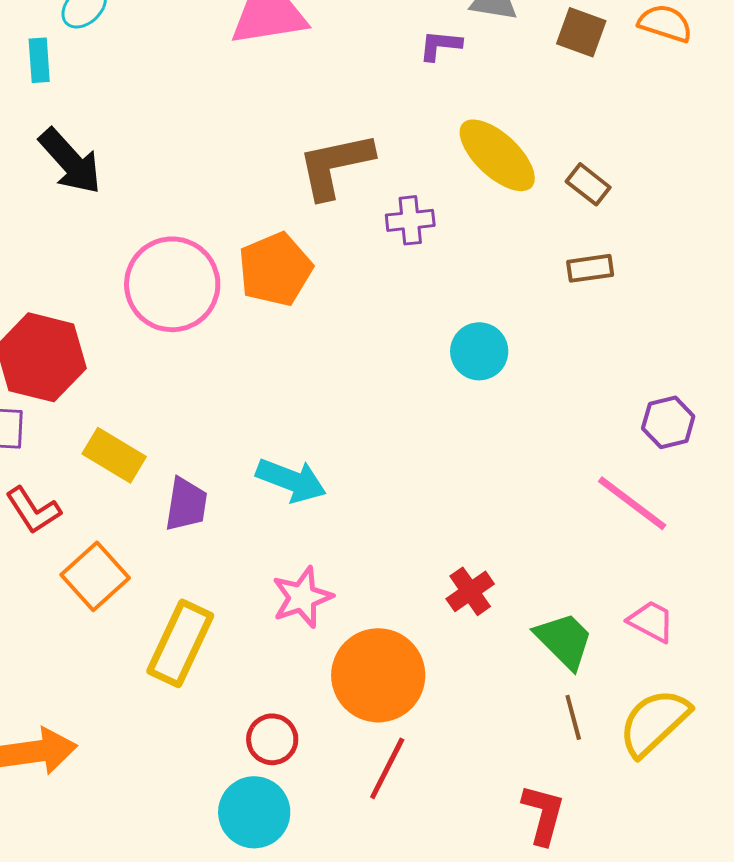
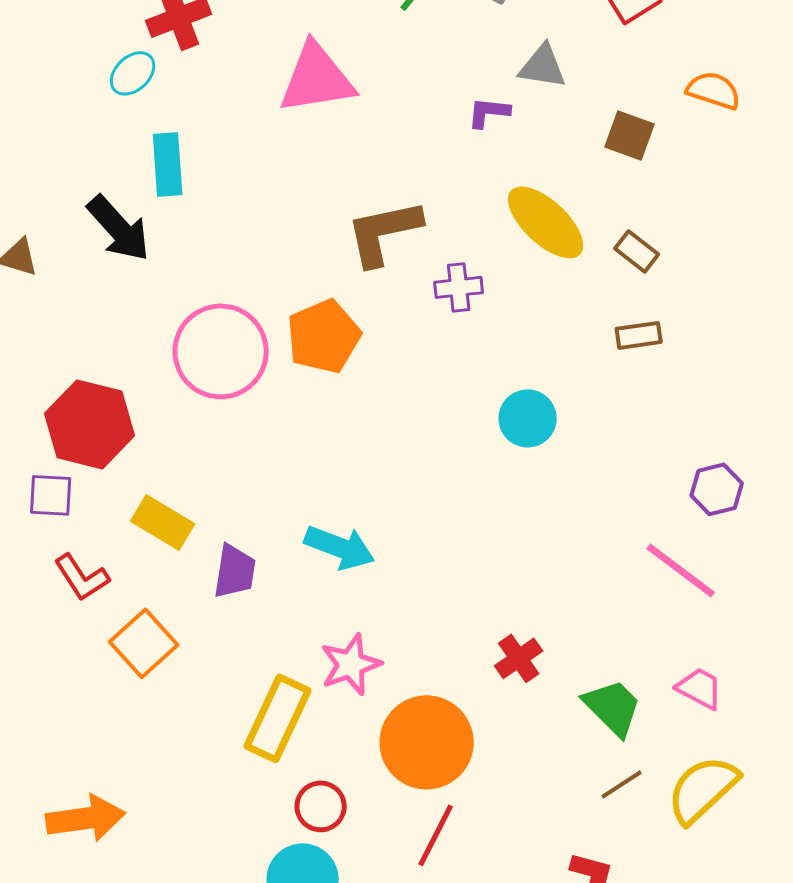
brown square: (581, 32) -> (630, 135), moved
cyan rectangle: (39, 60) -> (168, 164), moved, size x1.4
yellow rectangle: (180, 643) -> (278, 718), moved
brown line: (573, 717) -> (622, 784), turned 72

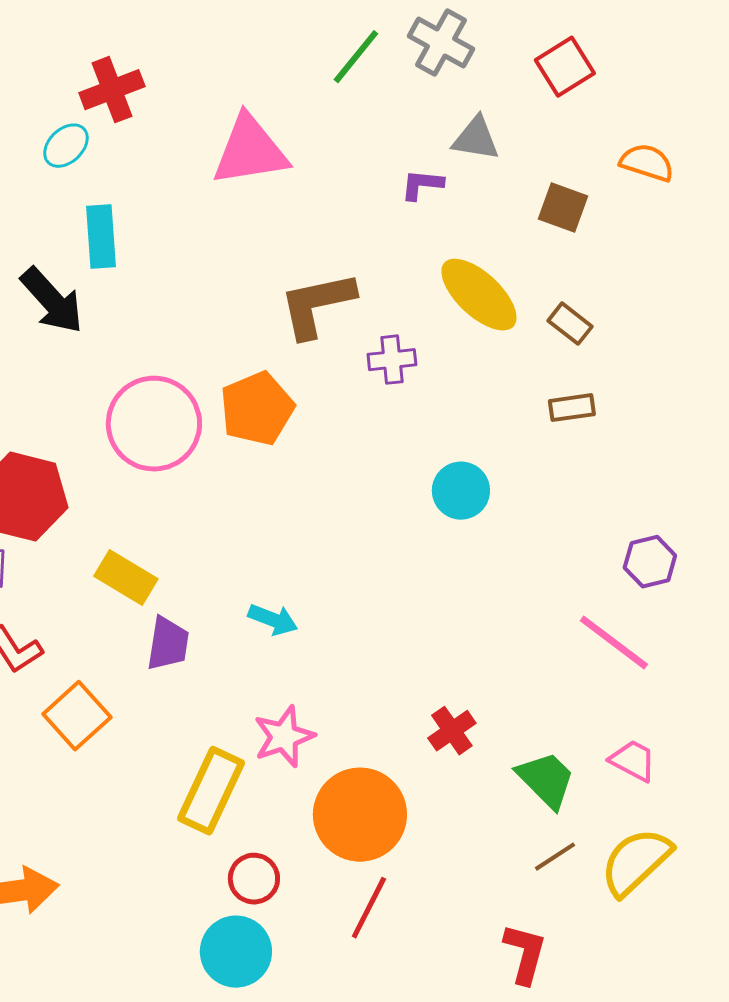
yellow rectangle: (163, 522) -> (126, 578), moved
cyan arrow: (340, 547) -> (273, 620), size x0.7

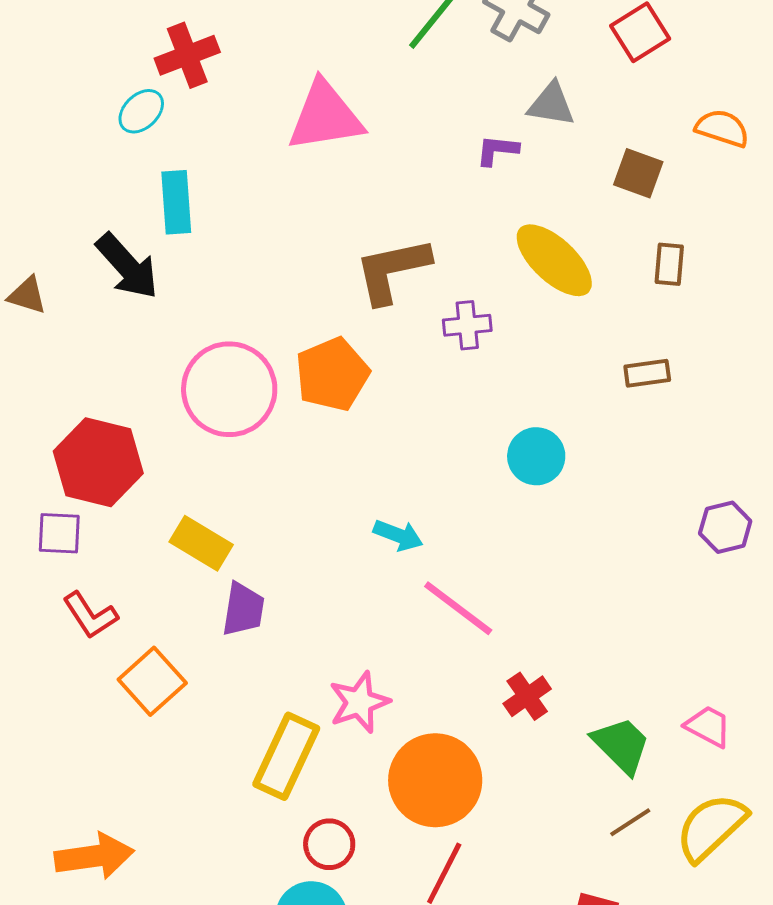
brown rectangle: (570, 324) -> (669, 264), moved, turned 57
cyan arrow: (273, 620) -> (398, 535), moved
pink line: (614, 643) -> (458, 608), moved

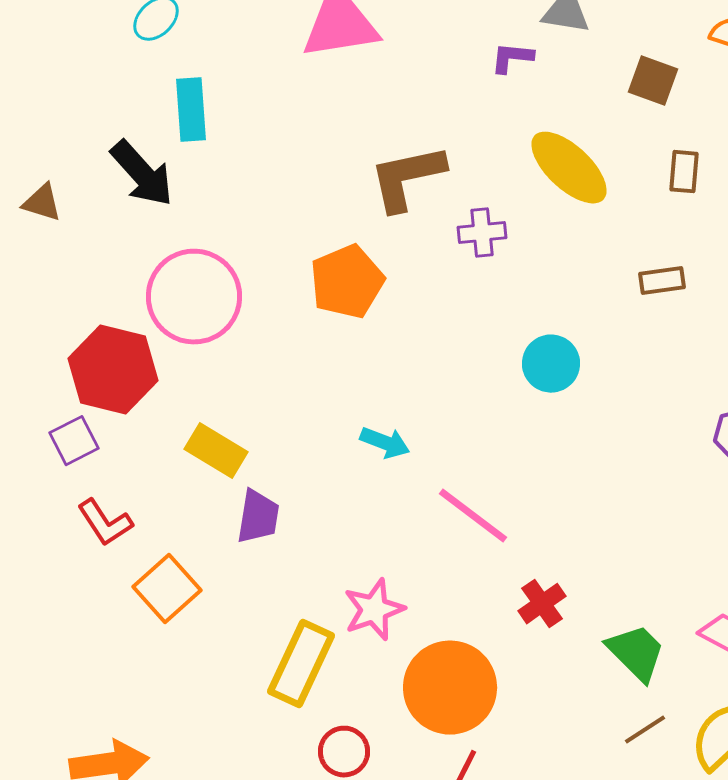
pink circle: (229, 389) -> (194, 297), moved
purple square: (59, 533) -> (74, 441), turned -30
cyan arrow: (398, 535) -> (385, 443), moved

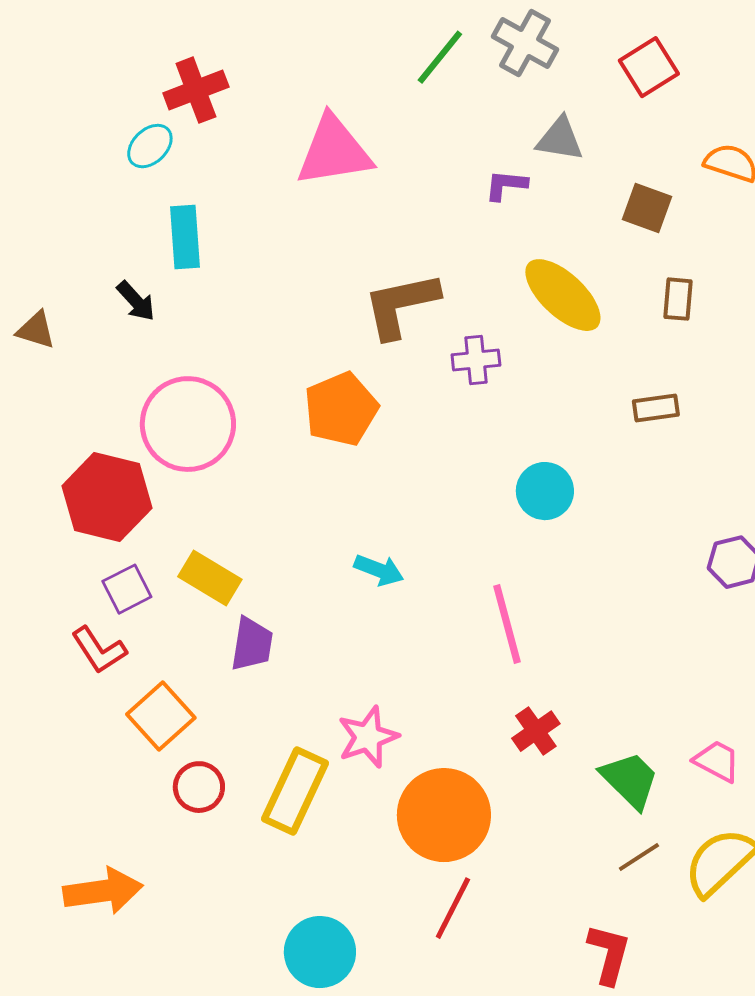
black arrow: (142, 174) -> (136, 301), size x0.6
purple square: (74, 441) -> (127, 589), moved
pink line: (473, 516) -> (507, 624), moved, turned 38
red circle: (344, 752) -> (199, 787), moved

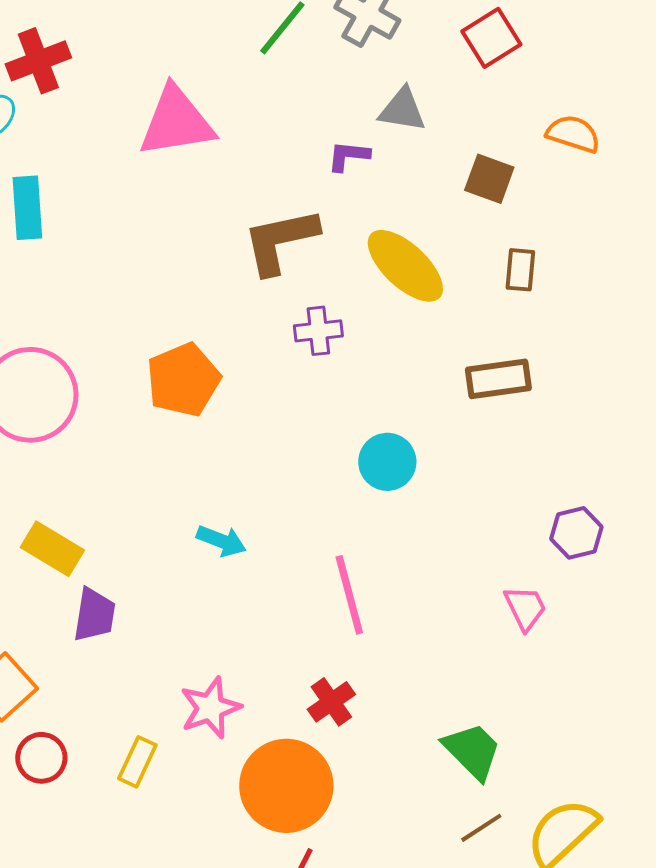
brown L-shape: (401, 305) -> (280, 241), moved
brown rectangle: (656, 408) -> (498, 379), size x1.4
red cross: (536, 731) -> (331, 702), moved
pink trapezoid: (717, 761) -> (525, 608), moved, turned 36
yellow rectangle: (295, 791) -> (137, 762), size x0.6

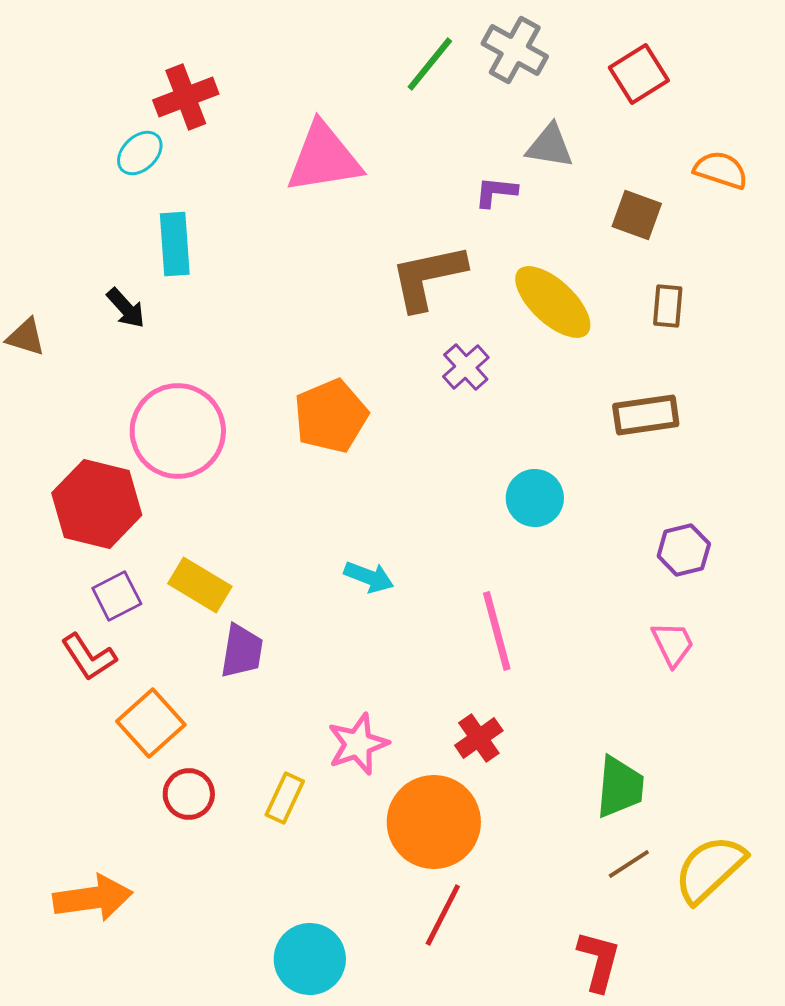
purple cross: (318, 331) -> (466, 367), turned -36
purple hexagon: (576, 533) -> (684, 550), moved
green trapezoid: (472, 751) -> (620, 787), turned 50

